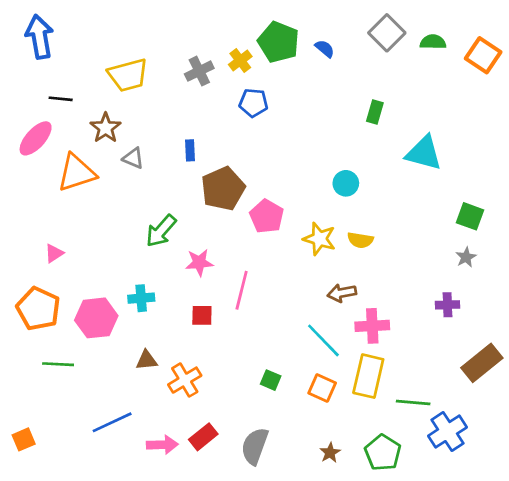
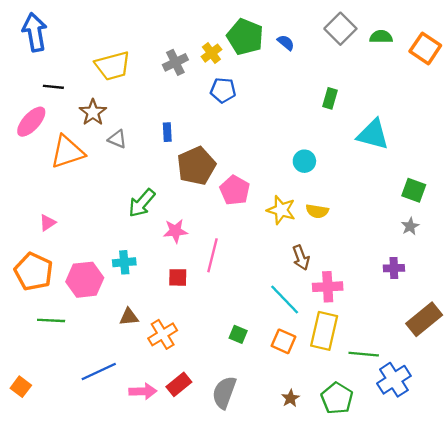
brown arrow: (342, 293) -> (301, 258), turned -100
orange square: (24, 439) -> (21, 387), turned -30

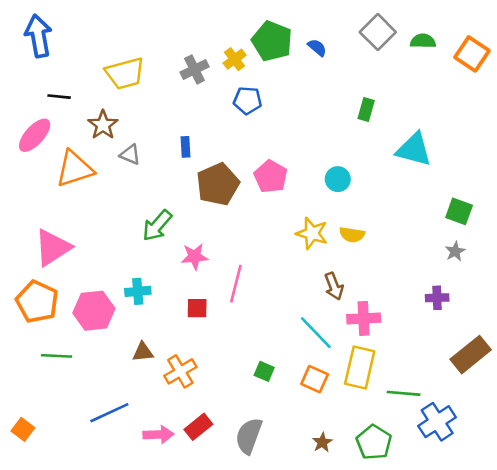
pink pentagon: (235, 190) -> (271, 177), moved
pink triangle: (48, 223) -> (53, 248), size x2.0

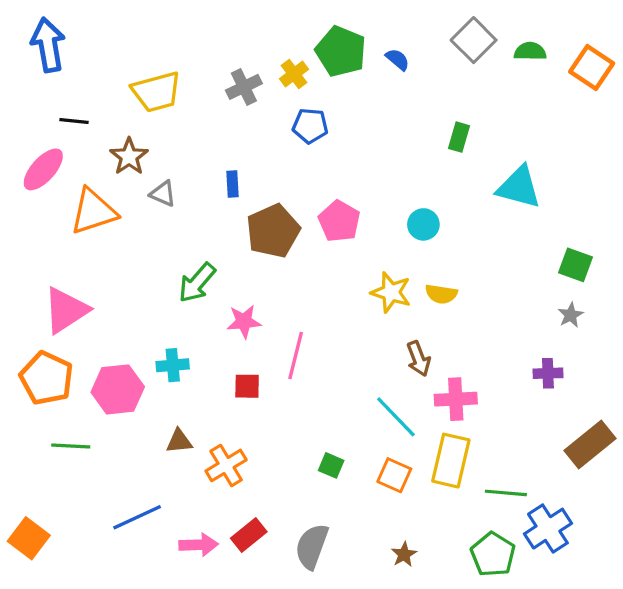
orange square: (23, 429) -> (29, 538), size x1.4
green pentagon: (374, 442) -> (493, 554), moved

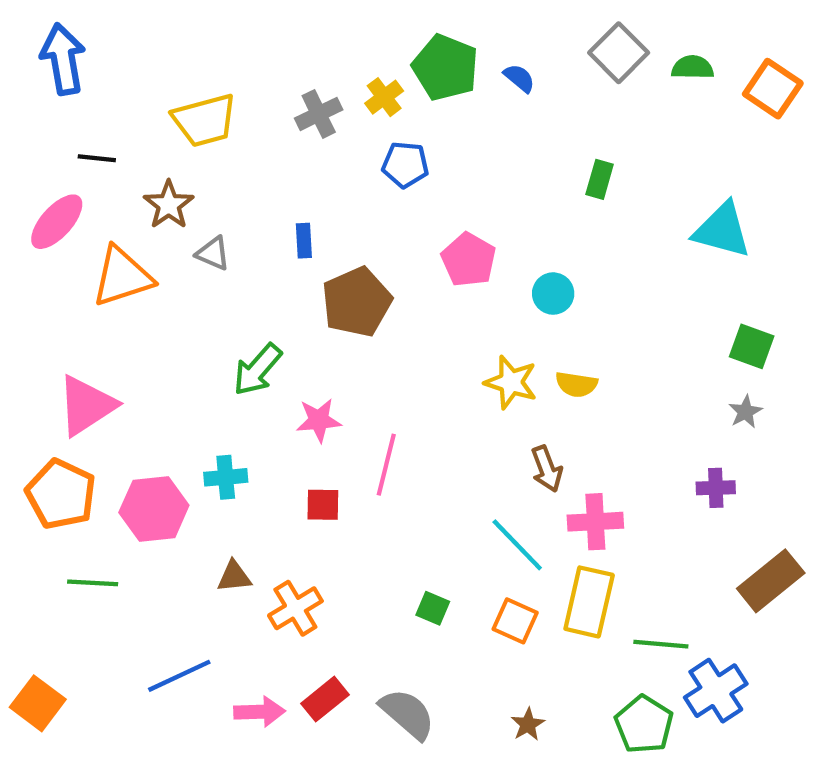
cyan triangle: (519, 187) -> (722, 230), moved
pink pentagon: (339, 221) -> (469, 260), moved
gray semicircle: (312, 546) -> (407, 714), turned 111

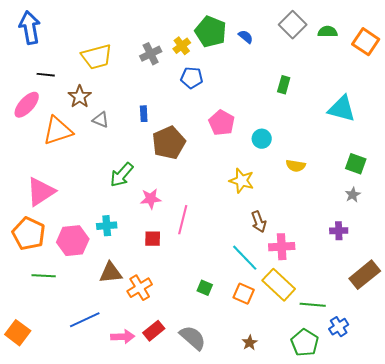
yellow semicircle: (576, 384) -> (296, 166), moved
brown triangle: (234, 577) -> (111, 273), size x1.4
yellow rectangle: (589, 602) -> (279, 285), turned -60
blue cross: (716, 691) -> (339, 327), size x0.7

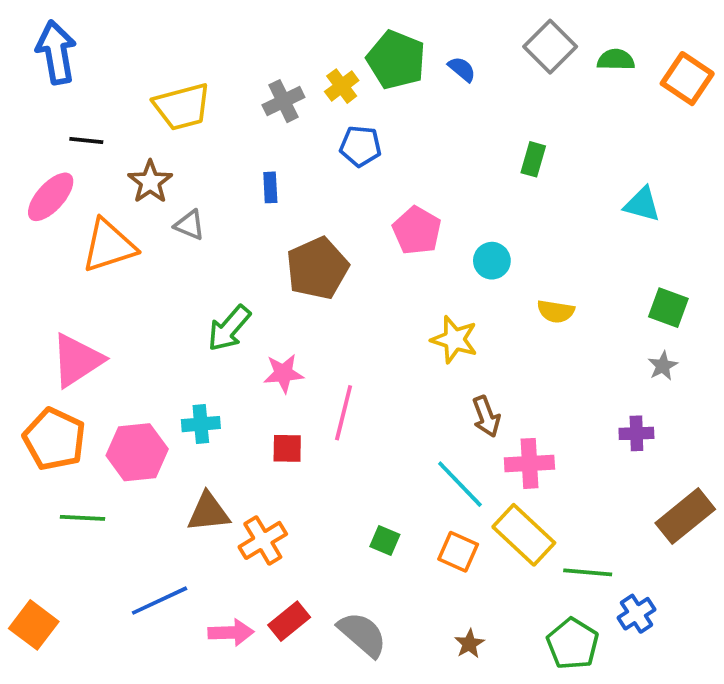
cyan triangle: (342, 109) -> (642, 204), size x0.7
blue rectangle: (144, 114) -> (270, 187), moved

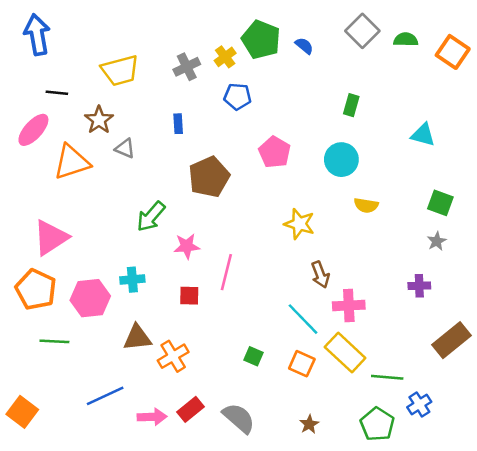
cyan circle: (492, 261) -> (341, 160), moved, size x1.4

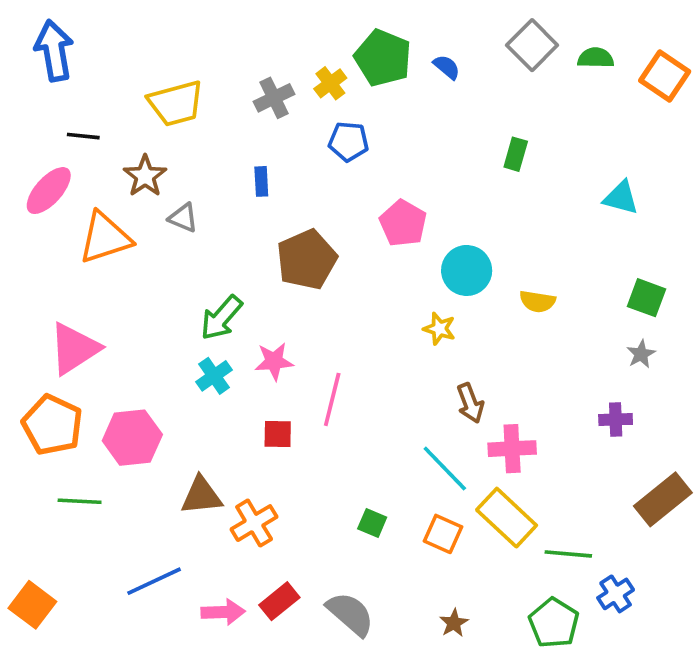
cyan circle: (341, 160) -> (467, 270), moved
yellow star: (299, 224) -> (439, 329), size x0.7
cyan cross: (132, 280) -> (214, 376), moved, turned -30

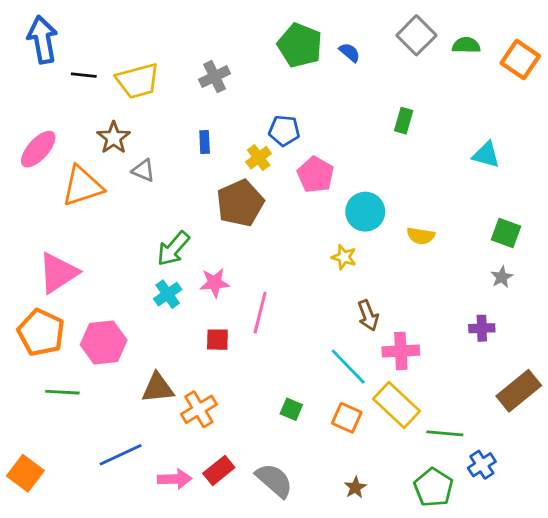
yellow cross: (330, 83) -> (259, 158), moved
black line: (83, 136) -> (84, 75), moved
blue pentagon: (349, 141) -> (284, 131), moved

